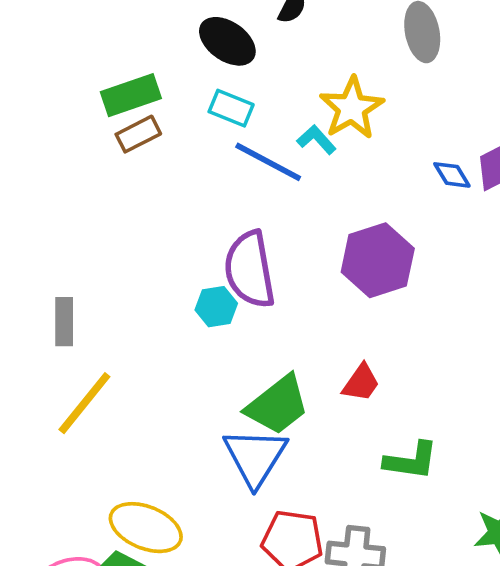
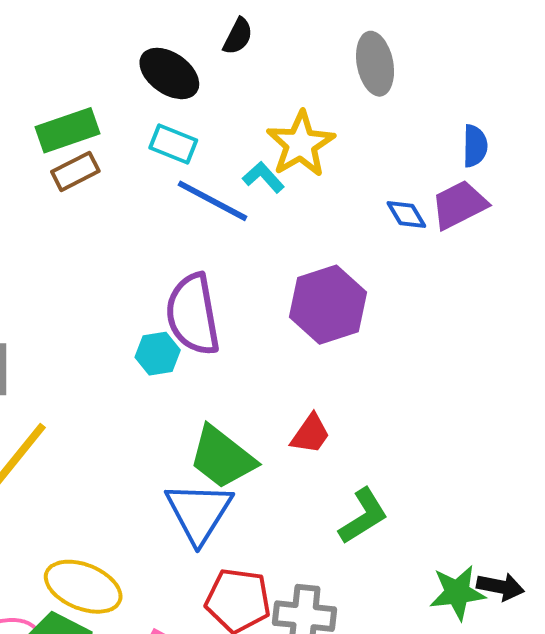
green trapezoid: (277, 405) -> (222, 457), turned 76
green L-shape: (411, 461) -> (363, 516), turned -40

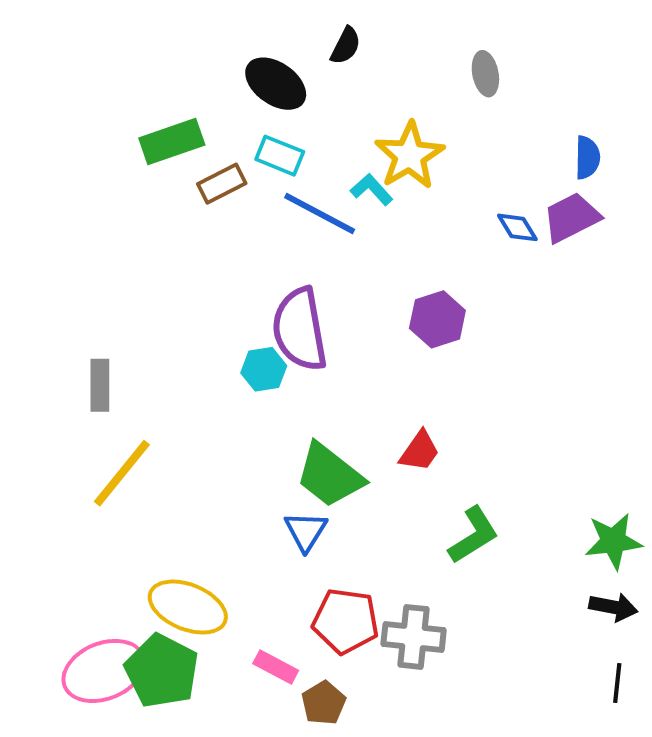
gray ellipse: (375, 64) -> (485, 74), size x0.7
brown rectangle: (75, 171) -> (222, 184), moved
purple hexagon: (328, 305) -> (437, 319), size x0.7
blue triangle: (199, 512) -> (306, 531), size x0.6
green star: (457, 593) -> (613, 541), moved

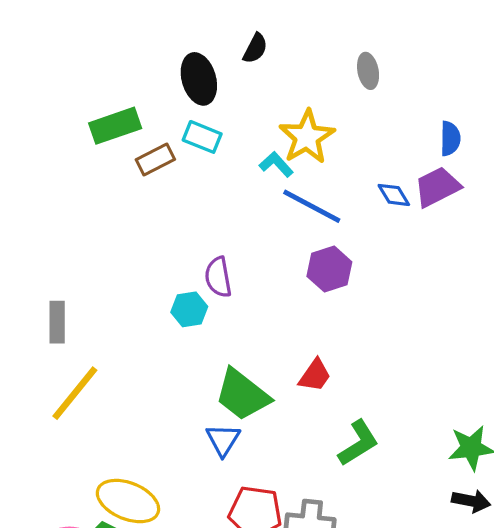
black ellipse: (276, 84) -> (199, 79), turned 39
blue line: (320, 213) -> (312, 206), moved
purple semicircle: (300, 329) -> (218, 277), size x0.6

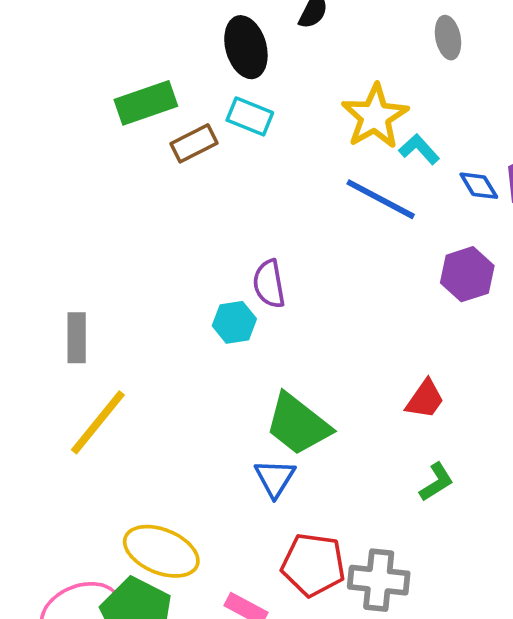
cyan L-shape: (276, 164) -> (419, 149), moved
purple hexagon: (329, 269) -> (467, 274), moved
red trapezoid: (315, 375) -> (425, 399), moved
green L-shape: (358, 443) -> (436, 482), size x0.7

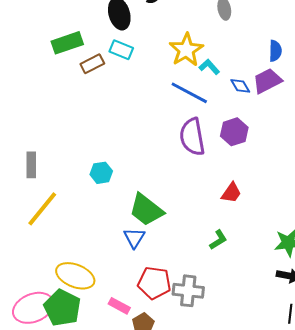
purple semicircle: (269, 284) -> (192, 137), moved, size x1.5
cyan hexagon: (234, 322) -> (101, 173), moved
red trapezoid: (425, 399) -> (231, 193), moved

